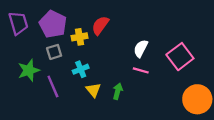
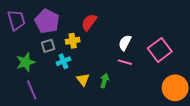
yellow cross: (80, 37) -> (73, 41), moved
cyan cross: (81, 69) -> (63, 61), moved
purple line: (53, 87) -> (32, 90), moved

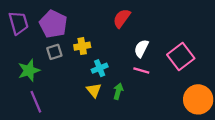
red semicircle: (89, 22) -> (122, 18), moved
cyan cross: (63, 61) -> (100, 68), moved

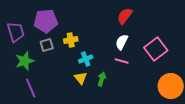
red semicircle: (122, 18) -> (125, 16), moved
purple trapezoid: (18, 23) -> (16, 32), moved
purple pentagon: (53, 24) -> (46, 21), turned -30

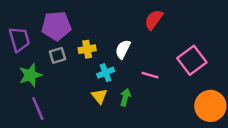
white semicircle: (122, 42) -> (123, 49), moved

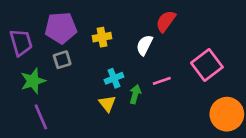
yellow cross: (87, 49) -> (102, 37), moved
white semicircle: (123, 49) -> (145, 45), moved
pink line: (150, 75) -> (162, 81), turned -35
green arrow: (125, 97) -> (135, 94), moved

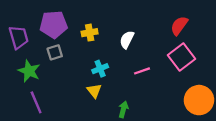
red semicircle: (166, 21) -> (179, 26), moved
green star: (33, 81) -> (29, 71), turned -30
green arrow: (135, 94) -> (123, 109), moved

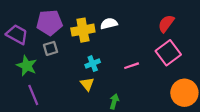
yellow cross: (90, 33) -> (83, 30), size x1.5
purple trapezoid: (19, 37) -> (17, 34), turned -45
white semicircle: (127, 40) -> (109, 24), moved, turned 49

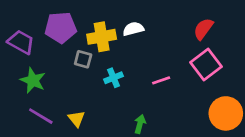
gray square: (51, 48) -> (83, 59), moved, turned 32
yellow triangle: (87, 84) -> (76, 119), moved
purple line: (33, 95) -> (41, 116), turned -36

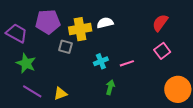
pink square: (206, 65) -> (162, 51), size x0.7
cyan cross: (114, 78) -> (101, 61), moved
yellow triangle: (76, 119) -> (60, 94), turned 48
green arrow: (140, 124) -> (110, 87), moved

